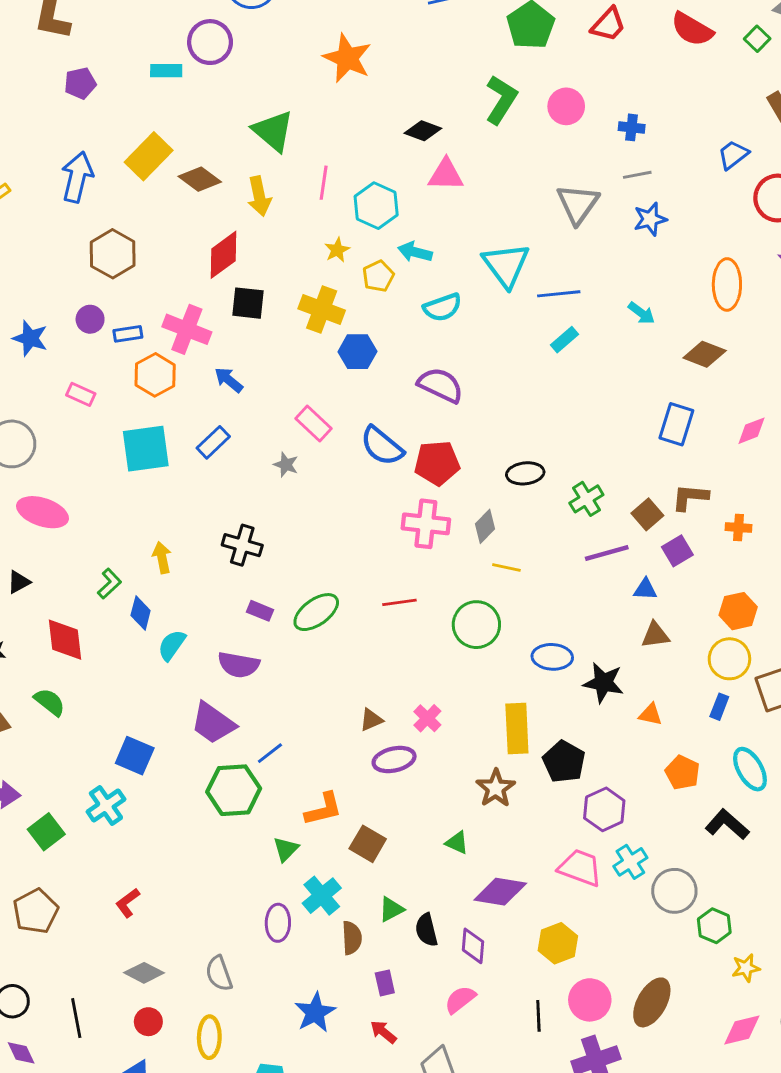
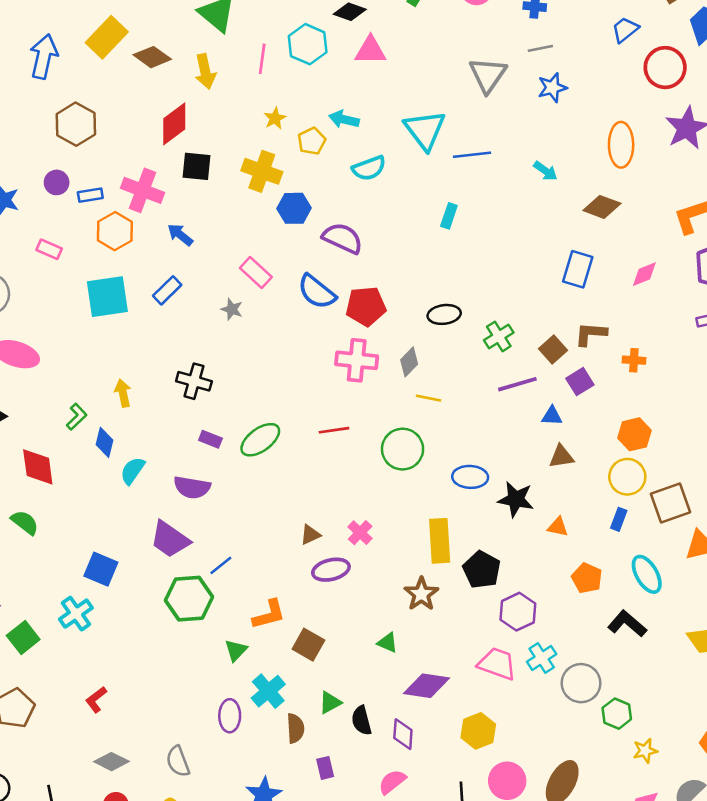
cyan hexagon: (376, 206) -> (308, 44), moved
cyan rectangle: (564, 340) -> (449, 216), moved, turned -30
purple semicircle: (441, 385) -> (343, 238), moved

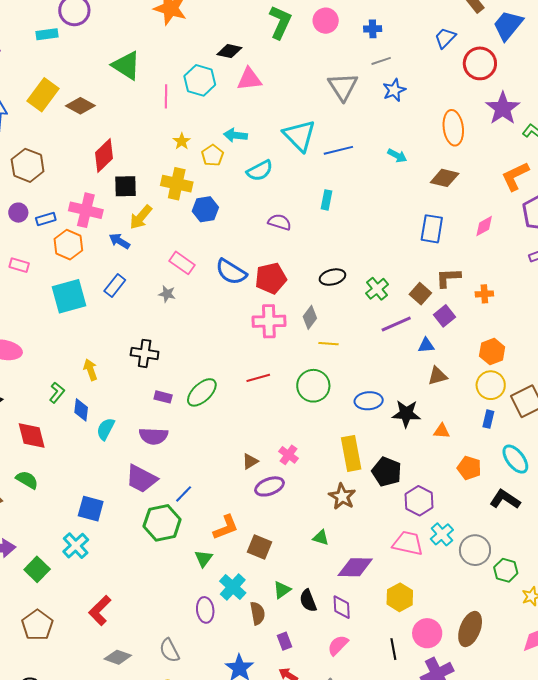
yellow arrow: (205, 71) -> (141, 217), moved, turned 60
purple semicircle: (343, 238) -> (280, 222), moved, size x0.7
red L-shape: (96, 700) -> (100, 611), size x1.4

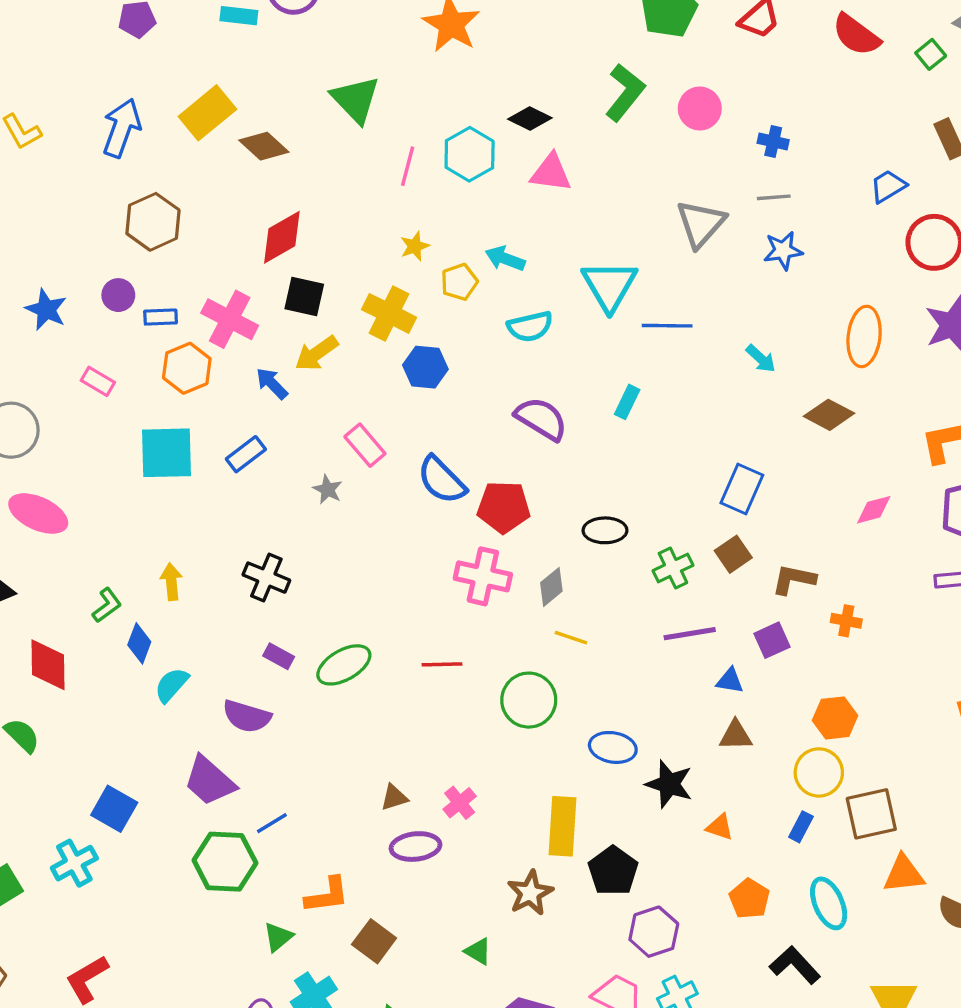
purple semicircle: (280, 222) -> (541, 419), size x1.4
blue rectangle: (432, 229) -> (742, 489), moved
brown square: (420, 294) -> (733, 554), moved

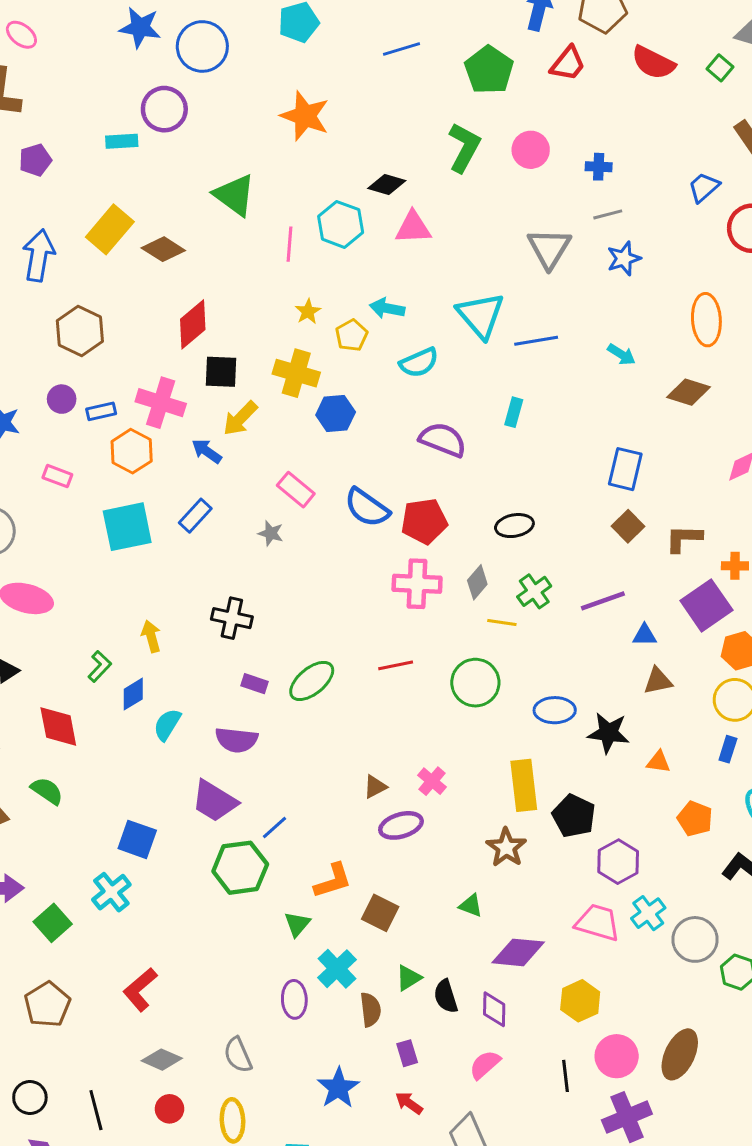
green cross: (673, 568) -> (534, 591), moved
purple square: (772, 640) -> (706, 605), moved, size x1.6
blue diamond: (139, 643) -> (133, 694), turned 48

